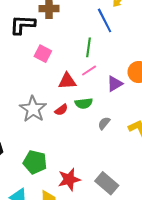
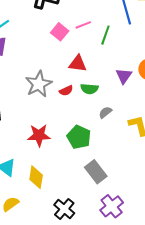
pink line: (89, 71) -> (83, 25), moved
purple triangle: (115, 84) -> (124, 76), turned -36
green pentagon: (35, 162) -> (79, 137), moved
red star: (69, 179) -> (39, 135), moved

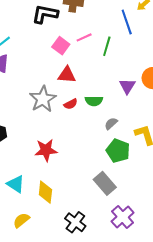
red triangle: (78, 64) -> (67, 75), moved
green pentagon: (79, 137) -> (118, 151), moved

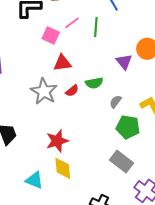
yellow diamond: (45, 192) -> (63, 168), moved

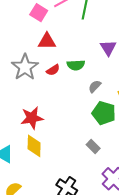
gray rectangle: (121, 162) -> (93, 146), size x0.6

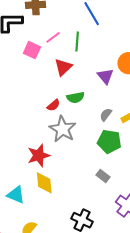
red triangle: (47, 41) -> (63, 67), moved, turned -36
gray star: (25, 67) -> (63, 129), moved
gray semicircle: (95, 86) -> (106, 115), moved

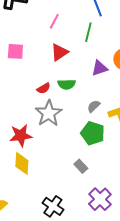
pink line: (53, 37) -> (54, 21), turned -35
green line: (77, 41) -> (88, 32), moved
pink square: (32, 50) -> (15, 51), moved, turned -30
purple triangle: (105, 76) -> (99, 68), turned 42

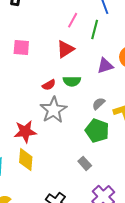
pink line: (54, 21) -> (73, 20), moved

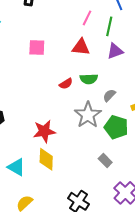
red triangle: (65, 49) -> (81, 47), turned 42
purple triangle: (105, 66) -> (115, 51), moved
gray semicircle: (99, 104) -> (109, 95), moved
gray star: (53, 110) -> (88, 115), moved

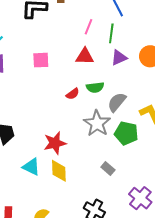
gray semicircle: (109, 95) -> (117, 102), size x1.5
gray rectangle: (105, 160) -> (108, 168), moved
cyan triangle: (16, 167) -> (31, 167), moved

